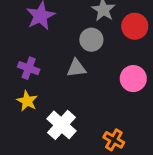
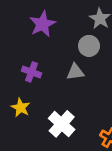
yellow star: (27, 101) -> (21, 108), moved

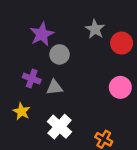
gray circle: (89, 46) -> (60, 54), moved
gray triangle: (75, 72) -> (54, 87), moved

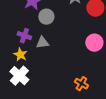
yellow star: (22, 111) -> (20, 55), moved
white cross: (60, 127) -> (19, 76), moved

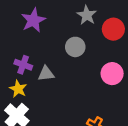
gray circle: (46, 17) -> (75, 47), moved

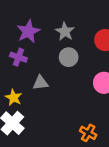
gray star: (87, 15) -> (65, 31), moved
purple cross: (23, 65) -> (18, 57), moved

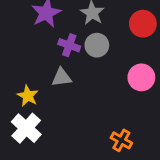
purple cross: (18, 57) -> (69, 45), moved

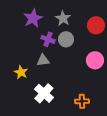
white cross: (26, 128) -> (44, 93), moved
orange cross: (121, 140) -> (82, 101), turned -32

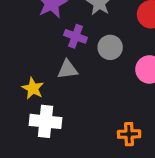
gray circle: (66, 39) -> (110, 47), moved
white cross: (44, 93) -> (46, 121), moved, turned -36

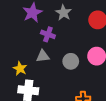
gray circle: (110, 47) -> (71, 61), moved

